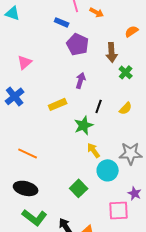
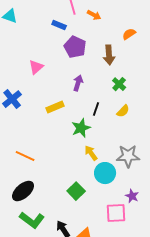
pink triangle: (25, 62) -> (36, 67), moved
green cross: (126, 72) -> (119, 84), moved
black ellipse: (26, 188) -> (23, 191), turned -55

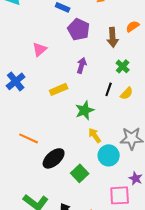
orange semicircle: (129, 34) -> (133, 26), moved
black line: (96, 109) -> (109, 89), moved
black ellipse: (23, 191) -> (54, 158), moved

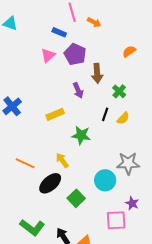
brown arrow: (113, 37) -> (97, 73), moved
pink triangle: (40, 49) -> (48, 55), moved
purple arrow: (82, 65) -> (78, 90), turned 140
green star: (85, 110) -> (81, 135), turned 30
yellow arrow: (95, 135) -> (62, 160), moved

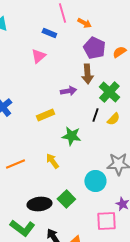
purple pentagon: (75, 54) -> (94, 48), moved
purple arrow: (78, 90) -> (68, 91), turned -77
green cross: (119, 91) -> (109, 92), size x1.5
orange line: (25, 163) -> (15, 164), turned -48
black ellipse: (50, 183) -> (39, 204), moved, turned 35

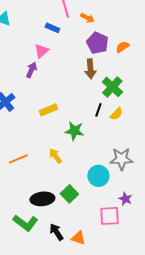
purple arrow: (68, 91) -> (31, 70), moved, turned -56

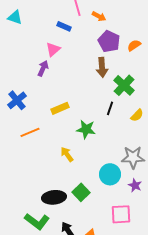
yellow semicircle: (116, 114) -> (137, 115), moved
orange line: (18, 159) -> (30, 132), moved
purple star: (125, 199) -> (135, 185), moved

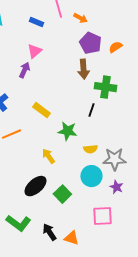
blue rectangle: (64, 26) -> (36, 22), moved
green cross: (124, 85) -> (105, 87), turned -35
yellow rectangle: (60, 108) -> (41, 110), turned 60
yellow semicircle: (137, 115) -> (90, 149), moved, turned 40
black ellipse: (54, 197) -> (35, 186), moved, turned -35

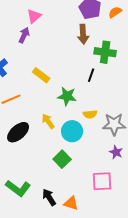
cyan circle: (91, 176) -> (72, 131), moved
black ellipse: (35, 186) -> (18, 132), moved

